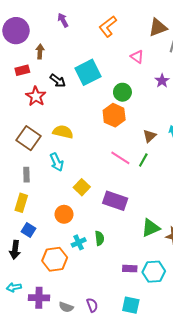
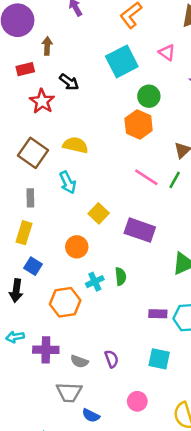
cyan square: (88, 72) -> (122, 61), moved

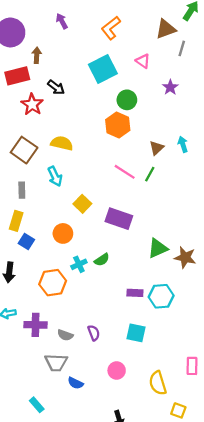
red rectangle: (25, 69) -> (17, 76), size x1.5
blue square: (33, 266) -> (26, 241), moved
green semicircle: (121, 276) -> (102, 260), turned 63

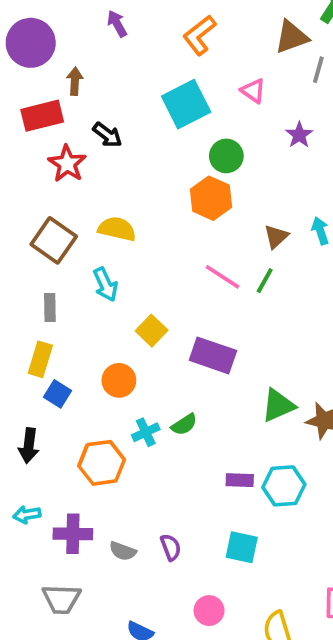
gray trapezoid: (56, 363) -> (61, 599), moved

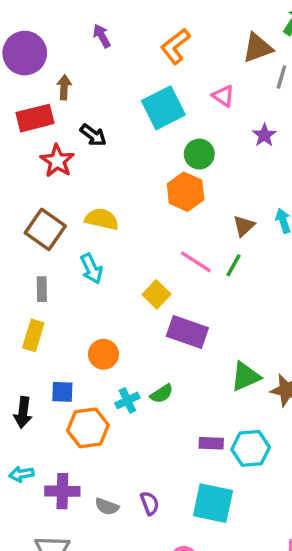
yellow square: (152, 331) -> (157, 294), moved
blue square: (58, 394) -> (62, 392), moved, turned -30
cyan square: (242, 547) -> (213, 503), size x1.4

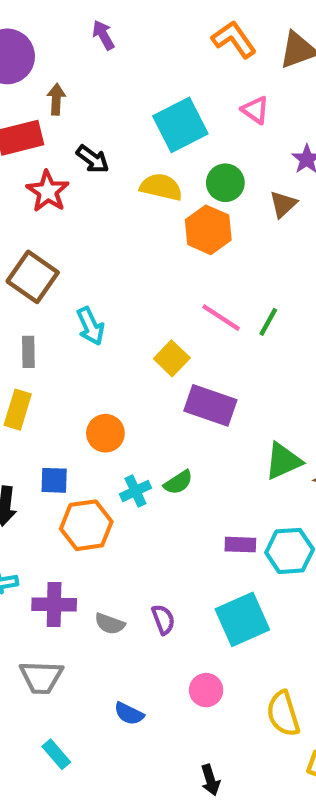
orange L-shape: (175, 46) -> (234, 39), moved, turned 93
yellow semicircle: (102, 219) -> (161, 187), moved
brown triangle: (244, 226) -> (283, 204), moved
cyan square: (213, 503) -> (242, 619), turned -36

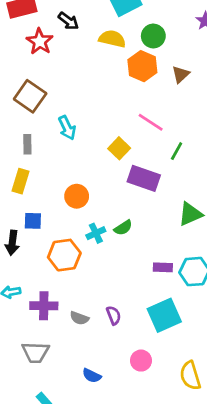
brown triangle: (283, 204) -> (181, 74), moved
green line: (268, 322) -> (177, 151), moved
blue square: (54, 480) -> (33, 221), moved

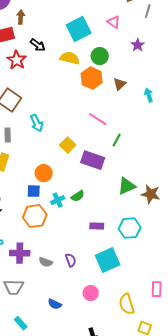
yellow square: (119, 148) -> (68, 145), moved
blue square: (33, 221) -> (34, 191), moved
purple rectangle: (163, 267) -> (97, 226), moved

